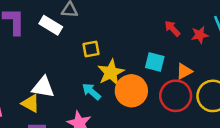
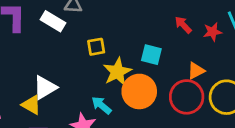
cyan square: (155, 62) -> (151, 55), moved
white triangle: (43, 87) -> (45, 87), turned -40
cyan arrow: (91, 91) -> (101, 105), moved

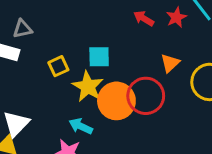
cyan square: (151, 55) -> (99, 57), moved
red circle: (187, 97) -> (146, 96), moved

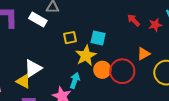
orange circle: (116, 101) -> (102, 70), size x0.7
cyan arrow: (81, 126) -> (75, 80), turned 70

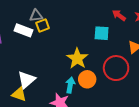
yellow square: (70, 38) -> (43, 25), moved
cyan square: (98, 38) -> (102, 33), moved
orange circle: (102, 70) -> (87, 79), moved

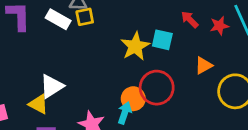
yellow star: (77, 58) -> (135, 46), moved
red circle: (116, 68) -> (157, 88), moved
cyan arrow: (70, 85) -> (125, 113), moved

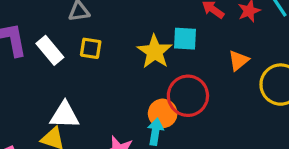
yellow square: (85, 17) -> (91, 48), moved, turned 30
white rectangle: (58, 19) -> (50, 50), moved, turned 30
white triangle: (52, 86) -> (65, 115), turned 44

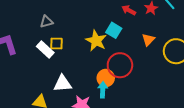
cyan square: (185, 39) -> (114, 30), turned 35
white rectangle: (50, 50) -> (45, 50), moved
white triangle: (65, 115) -> (63, 84), moved

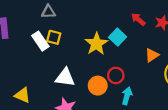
red circle: (120, 65) -> (116, 75), size x0.6
white triangle: (63, 84) -> (65, 77), moved
cyan arrow: (103, 90) -> (127, 96), moved

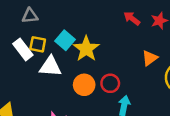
cyan square: (118, 37) -> (65, 40), moved
white triangle: (65, 77) -> (50, 67), moved
orange circle: (98, 86) -> (84, 85), moved

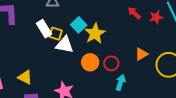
yellow square: (38, 44) -> (56, 34), moved
orange triangle: (150, 58) -> (141, 54), moved

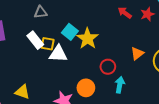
orange circle: (90, 62) -> (86, 88), moved

